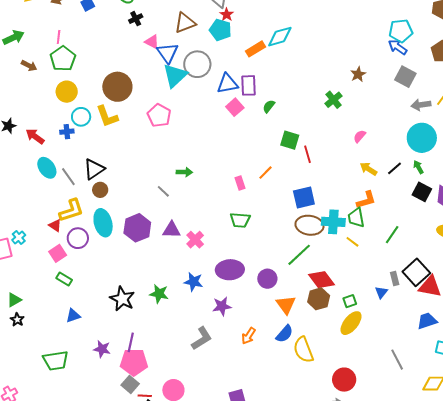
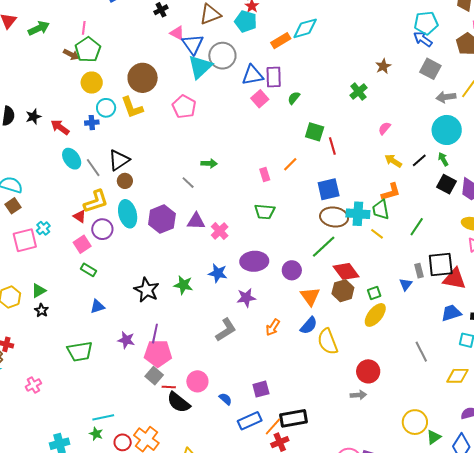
brown arrow: (29, 66) -> (71, 55), moved
black square: (416, 272) -> (441, 264), turned 36

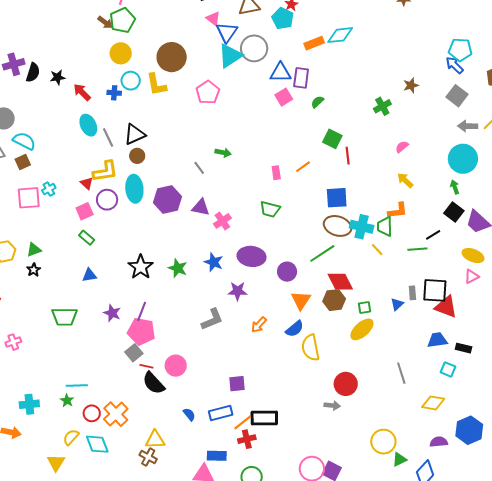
black line: (419, 160) -> (433, 235), moved
green line: (417, 227) -> (417, 249), turned 42
blue semicircle: (225, 399) -> (189, 414), moved

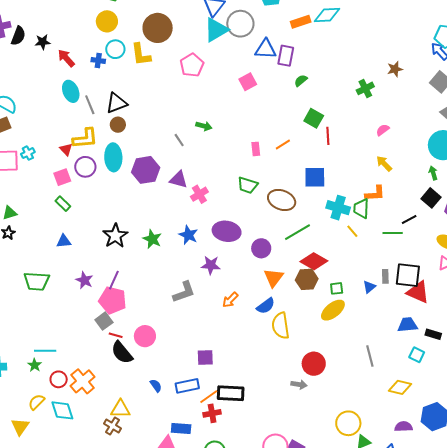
pink square: (284, 97) -> (248, 82), moved
brown ellipse: (338, 226) -> (282, 200), moved
red diamond: (340, 282) -> (314, 261), turned -36

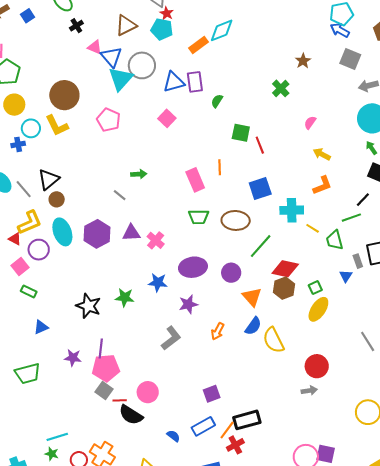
orange line: (283, 144) -> (220, 167), turned -42
pink rectangle: (256, 149) -> (195, 180), size x1.6
green trapezoid: (361, 208) -> (335, 240), moved

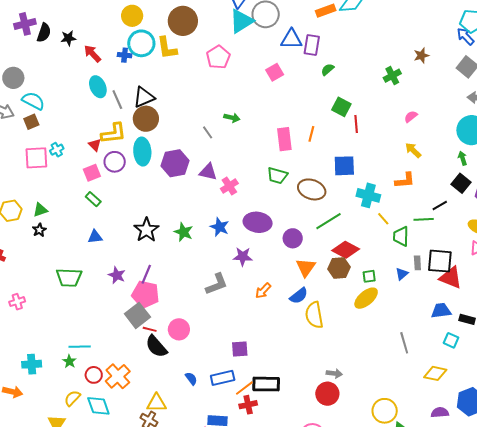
cyan circle: (31, 128) -> (141, 43), size x1.4
brown circle: (57, 199) -> (146, 119), size x1.6
red circle: (317, 366) -> (327, 394), moved
gray square: (104, 391) -> (137, 315), size x1.4

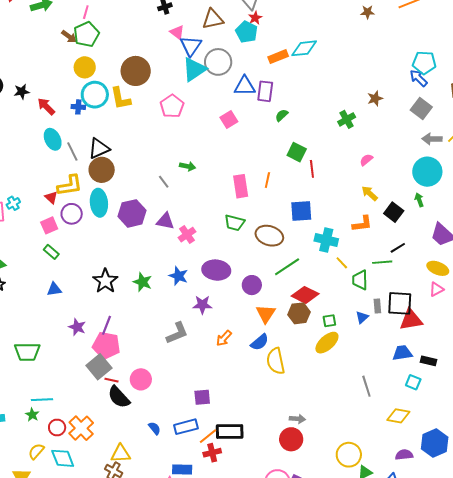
black square: (461, 183) -> (394, 212), moved
green trapezoid: (69, 278) -> (27, 352), moved
red triangle: (451, 278) -> (411, 320), turned -30

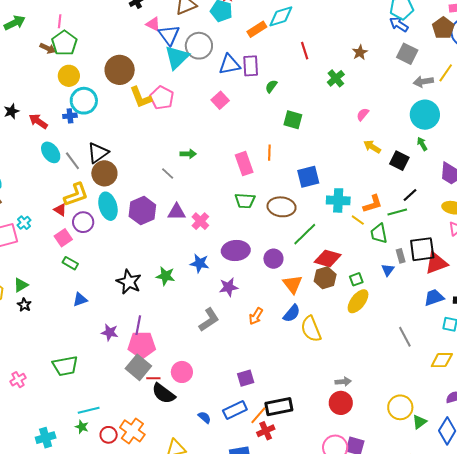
yellow L-shape: (121, 98) -> (141, 97), moved
red line: (312, 169) -> (305, 51), moved
orange L-shape: (362, 224) -> (373, 204), moved

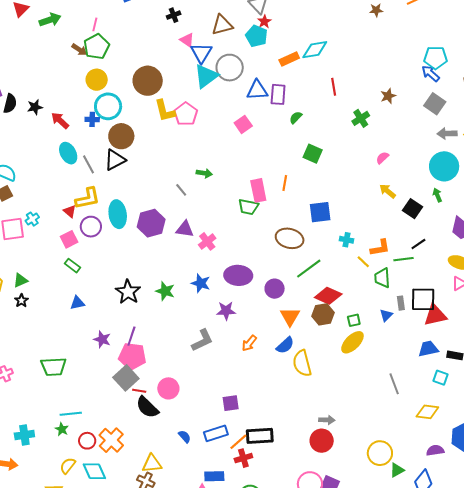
brown circle: (104, 173) -> (121, 136), moved
cyan cross: (338, 200) -> (347, 240), size x0.6
green trapezoid: (245, 201) -> (248, 207), moved

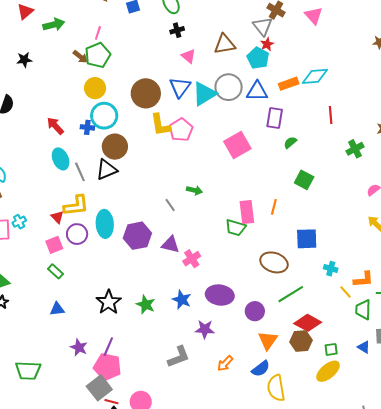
blue triangle: (201, 53) -> (180, 87), moved
blue triangle: (257, 90) -> (257, 91), moved
black star: (35, 107) -> (24, 60), moved
pink square: (243, 124) -> (237, 145), size x1.5
blue triangle: (386, 315) -> (364, 347), turned -48

